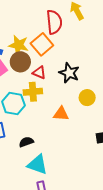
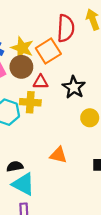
red triangle: (39, 73) -> (41, 82), turned -32
orange triangle: (61, 114) -> (58, 155), moved
black semicircle: (26, 142) -> (15, 166), moved

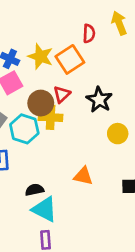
red semicircle: (66, 28) -> (89, 33), size x0.6
brown circle: (21, 67) -> (41, 103), moved
red triangle: (41, 82) -> (62, 94), turned -42

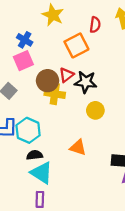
yellow star: (40, 56) -> (53, 15), moved
black star: (99, 100) -> (86, 82), moved, turned -30
cyan hexagon: (24, 129) -> (28, 130), moved
yellow circle: (118, 134) -> (95, 110), moved

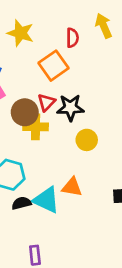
cyan triangle: (42, 173) -> (46, 200), moved

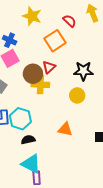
red semicircle: (72, 38) -> (70, 21), turned -48
black star: (70, 108) -> (83, 71), moved
cyan triangle: (46, 200) -> (31, 164), moved

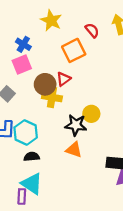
black star: (83, 71) -> (76, 125), moved
purple rectangle: (37, 178) -> (22, 196), moved

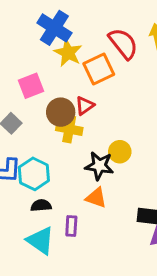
yellow star: (51, 20) -> (68, 53), moved
red semicircle: (92, 30) -> (123, 44), size x1.6
blue cross: (23, 44) -> (54, 28), moved, size x1.6
purple rectangle: (22, 196) -> (71, 226), moved

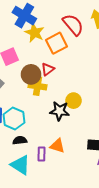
orange triangle: (96, 198) -> (57, 146), moved

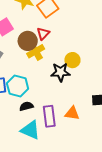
yellow cross: (37, 86) -> (36, 51), turned -30
orange triangle: (57, 146) -> (72, 113), moved
purple rectangle: (42, 154) -> (49, 116), size x1.5

